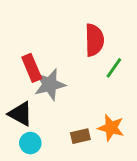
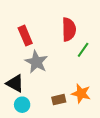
red rectangle: (32, 68) -> (25, 36), moved
gray star: (50, 85) -> (36, 62), turned -30

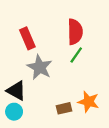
green line: (83, 50) -> (76, 55), moved
cyan circle: (22, 105) -> (14, 112), moved

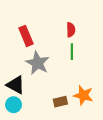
red semicircle: (75, 32) -> (71, 30), size x0.6
green line: (76, 55) -> (72, 52), turned -35

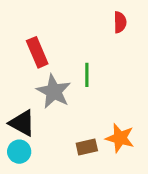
red semicircle: (71, 30) -> (120, 22), moved
green line: (72, 52) -> (87, 75), moved

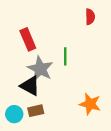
black triangle: (22, 123) -> (30, 86), moved
brown rectangle: (87, 147) -> (36, 111), moved

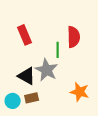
red semicircle: (90, 17) -> (74, 37), moved, size x1.5
gray star: (40, 69) -> (47, 70), moved

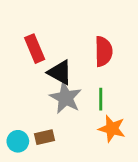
green line: (58, 50) -> (101, 99), moved
black triangle: (27, 76) -> (60, 72), moved

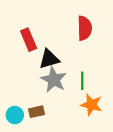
red semicircle: (103, 51) -> (85, 28), moved
black triangle: (60, 72) -> (49, 59), turned -45

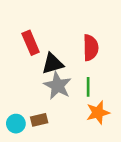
red semicircle: (85, 28) -> (91, 48), moved
orange star: (91, 105) -> (98, 113), turned -30

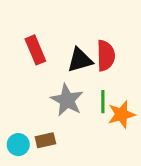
black triangle: (53, 64) -> (80, 60), moved
orange star: (98, 113) -> (121, 114), moved

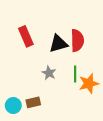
gray star: (67, 100) -> (49, 73), size x0.6

